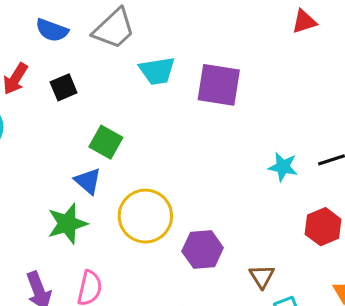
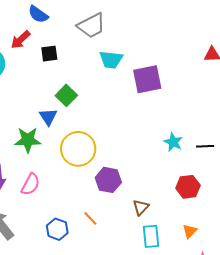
blue semicircle: (52, 30) -> (38, 14), moved
purple square: (219, 85) -> (147, 79), turned -36

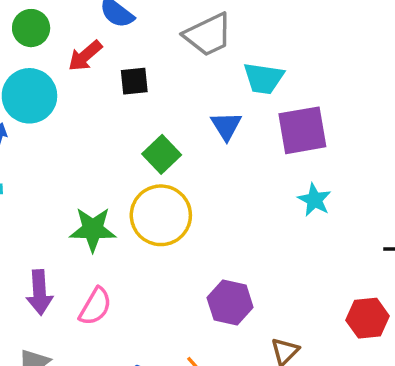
cyan trapezoid: (111, 60) -> (264, 78), moved
blue triangle: (48, 117) -> (226, 126), moved
cyan star: (173, 142) -> (315, 200), moved
yellow circle: (78, 149) -> (161, 215), moved

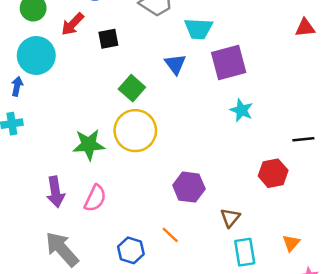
red hexagon: (368, 318) -> (273, 173), moved

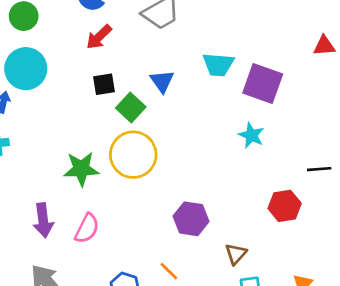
red arrow: (73, 24) -> (99, 37), moved
cyan trapezoid: (198, 29) -> (218, 65), moved
black square: (108, 39) -> (104, 84), moved
purple square: (229, 63) -> (263, 84), moved, turned 33
blue triangle: (175, 64) -> (162, 81), moved

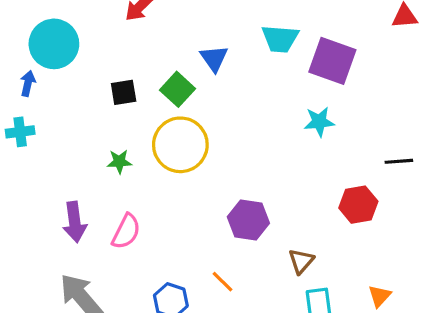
black square: (104, 84) -> (124, 92), moved
cyan star: (251, 135) -> (319, 122), turned -30
green star: (81, 169) -> (119, 162), size x0.6

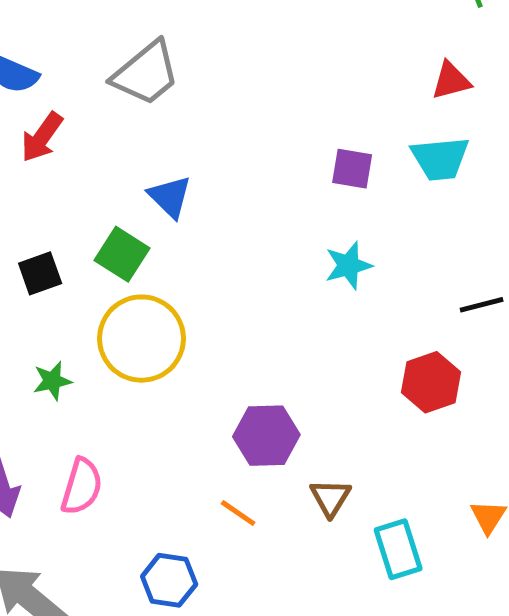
cyan trapezoid: (280, 39) -> (440, 159), moved
purple square: (332, 61) -> (352, 169), size x0.6
brown triangle: (301, 261) -> (330, 498), moved
orange line: (223, 282) -> (238, 513), moved

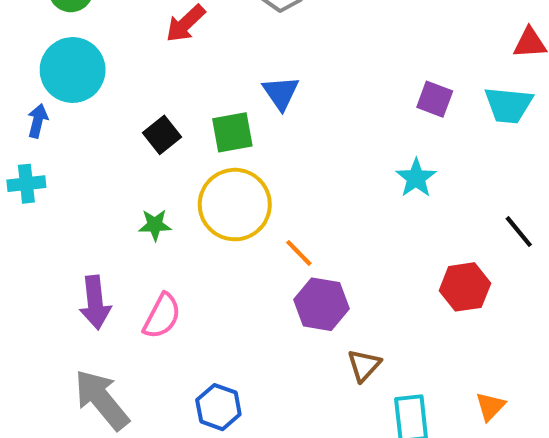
green square: (122, 254) -> (232, 132), turned 36
cyan star: (348, 265) -> (416, 178), turned -30
black square: (40, 273) -> (162, 135), turned -30
black line: (482, 305) -> (519, 232), turned 54
orange line: (238, 513) -> (299, 253), moved

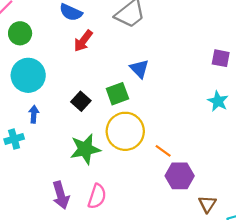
blue arrow: (38, 121) -> (34, 114), moved
green star: (155, 225) -> (85, 149), size x1.8

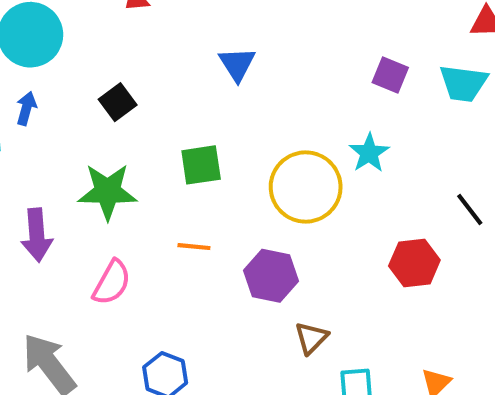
green square: (117, 94) -> (201, 165), moved
yellow circle: (125, 131) -> (306, 187), moved
orange line: (163, 151) -> (194, 247), moved, turned -42
purple arrow: (61, 195) -> (37, 235), moved

